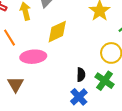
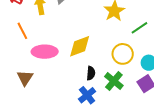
yellow diamond: (57, 32) -> (80, 46), moved

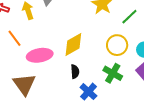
black semicircle: (91, 73) -> (75, 72), moved
brown triangle: (25, 78) -> (24, 84), size x1.4

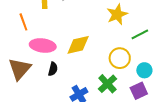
black semicircle: (75, 72) -> (53, 69), moved

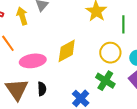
green line: (140, 34) -> (123, 24), turned -48
black semicircle: (53, 69) -> (42, 89), moved

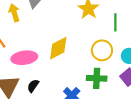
green cross: (105, 81) -> (97, 78), turned -30
black semicircle: (42, 89) -> (33, 86), turned -144

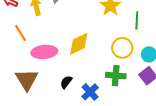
black semicircle: (33, 86) -> (66, 82), moved

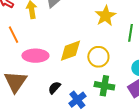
yellow circle: (122, 48) -> (98, 57), moved

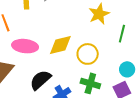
black semicircle: (54, 88) -> (40, 80), size x1.6

